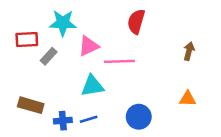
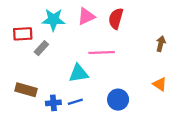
pink triangle: (89, 46) -> (86, 16), moved
orange triangle: (188, 99) -> (160, 84), turned 32

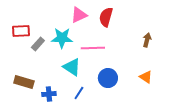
cyan star: (53, 20) -> (62, 38), moved
cyan triangle: (79, 73) -> (72, 67), turned 42
blue circle: (118, 100) -> (108, 78), moved
blue line: (75, 102) -> (79, 93), moved, turned -40

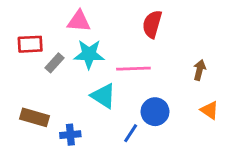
pink triangle: (79, 15) -> (79, 21), moved, turned 30
brown arrow: (147, 40) -> (199, 70), moved
blue line: (79, 93) -> (131, 133), moved

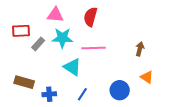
red semicircle: (152, 24) -> (90, 17), moved
blue circle: (155, 112) -> (120, 90), moved
blue line: (131, 133) -> (82, 94), moved

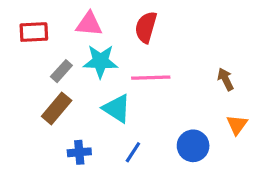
red rectangle: (21, 31) -> (34, 32), moved
brown arrow: (140, 49) -> (226, 79), turned -40
orange triangle: (147, 77) -> (237, 125), turned 32
brown rectangle: (24, 82) -> (57, 108), moved, turned -66

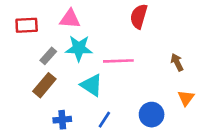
red semicircle: (146, 27) -> (139, 16), moved

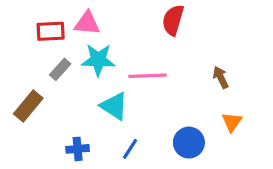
red rectangle: (27, 25) -> (51, 31), moved
brown rectangle: (44, 85) -> (28, 106), moved

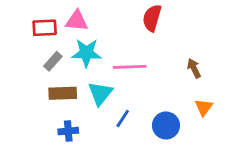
brown rectangle: (28, 106) -> (63, 93), moved, turned 48
cyan triangle: (114, 106) -> (100, 93), turned 36
blue line: (130, 149) -> (123, 118), moved

